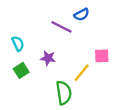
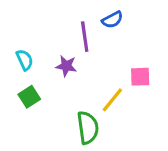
purple line: (61, 27) -> (85, 37), turned 55
purple star: (48, 58) -> (66, 66), moved

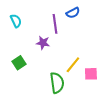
cyan semicircle: (25, 60) -> (16, 21), moved
pink square: (140, 77) -> (91, 74), moved

